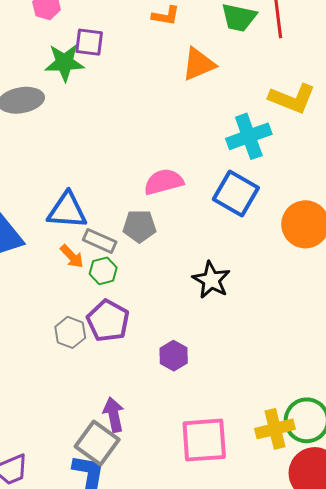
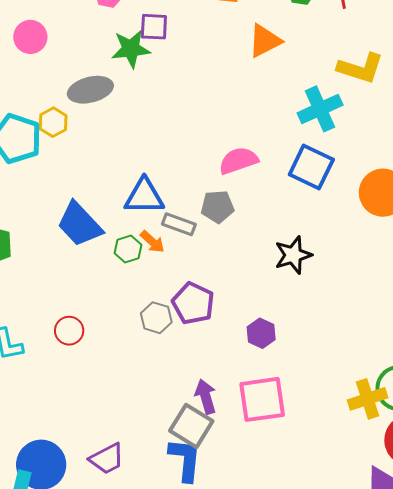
green hexagon: (103, 271) -> (128, 249), moved
black star: (211, 280) -> (293, 255), turned 30
pink square: (204, 440) -> (262, 399), moved

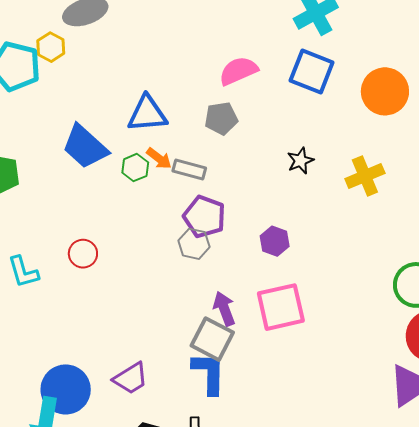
gray rectangle: (179, 224) -> (189, 169), moved
black star: (293, 255) -> (300, 161), size x0.7
gray hexagon: (156, 318) -> (194, 244), moved
yellow cross: (368, 399) -> (365, 176), moved

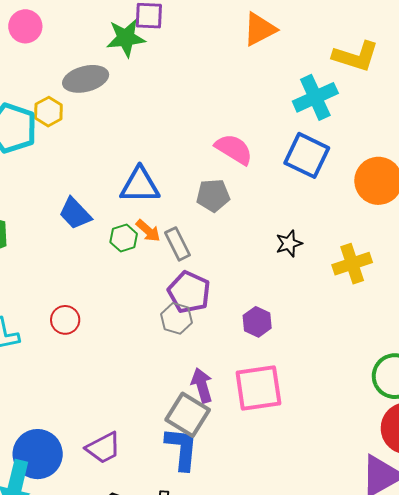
pink semicircle: (238, 71) -> (234, 149), turned 51
blue trapezoid: (85, 147) -> (75, 213), size x0.7
gray rectangle: (189, 169) -> (177, 244), turned 44

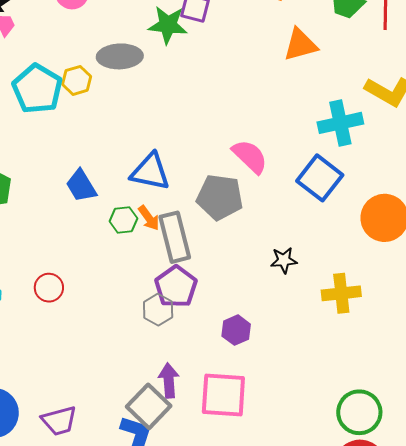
gray pentagon: (213, 195) -> (220, 197), size x1.4
gray rectangle: (177, 244) -> (175, 237), size x1.5

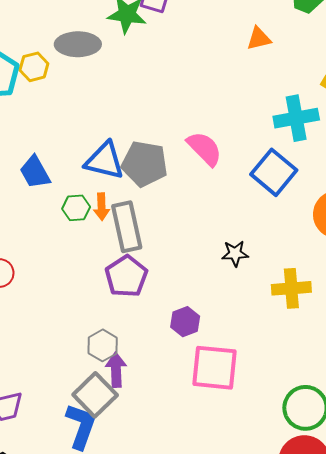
orange triangle: (300, 45) -> (259, 39), size x0.7
gray pentagon: (220, 197) -> (145, 164), moved
orange arrow: (149, 218) -> (102, 207), turned 32
gray hexagon: (158, 310) -> (103, 345), moved
pink square: (223, 395) -> (214, 368), moved

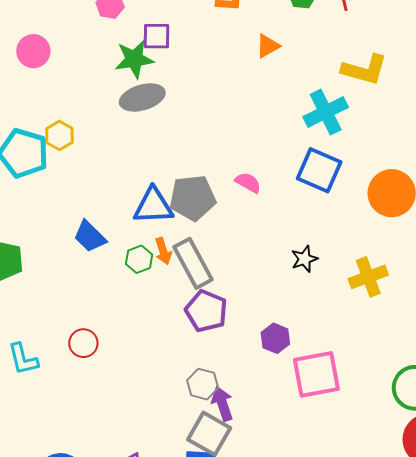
gray ellipse: (78, 44) -> (142, 97), moved
pink semicircle: (205, 149) -> (248, 183), moved, size x0.7

